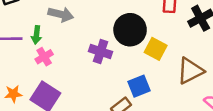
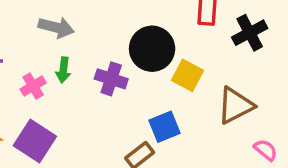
green arrow: (36, 35) -> (63, 70), moved

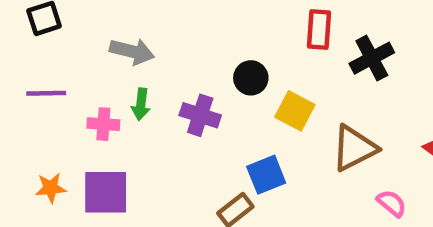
black circle: (152, 49) -> (251, 78), size x0.6
pink cross: (33, 86) -> (103, 124), turned 35
purple square: (35, 141) -> (106, 192), turned -33

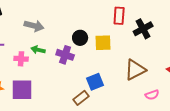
black circle: (251, 78) -> (80, 38), moved
green arrow: (141, 104) -> (38, 50), turned 96
yellow square: (295, 111) -> (103, 43), moved, turned -30
pink semicircle: (392, 203) -> (152, 95), turned 120

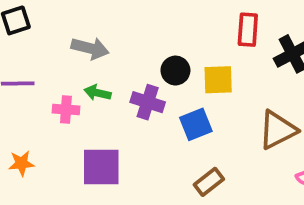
blue square: (95, 82) -> (196, 124), moved
purple square: (22, 90) -> (101, 167), moved
brown rectangle: (81, 98) -> (209, 182), moved

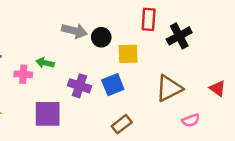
gray arrow: (90, 48) -> (74, 31), moved
black circle: (175, 71) -> (101, 37), moved
purple cross: (148, 102) -> (80, 86), moved

